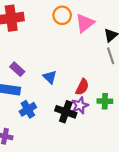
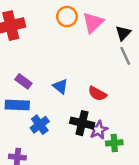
red semicircle: (82, 87) -> (97, 94), turned 98
green cross: (105, 101) -> (114, 143), moved
purple star: (80, 105) -> (98, 130), moved

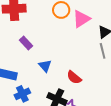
purple rectangle: (23, 81) -> (26, 43), moved

